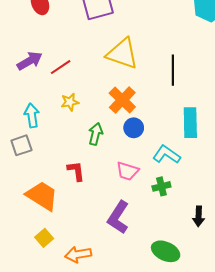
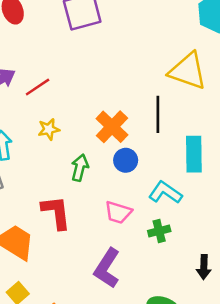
yellow triangle: (122, 54) -> (188, 71), moved
black line: (173, 70) -> (158, 114), moved
red L-shape: (76, 171) -> (56, 212), size x1.4

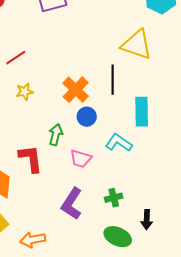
green arrow: (80, 168) -> (56, 135), moved
green cross: (159, 231) -> (114, 198), moved
black arrow: (204, 267) -> (147, 220), moved

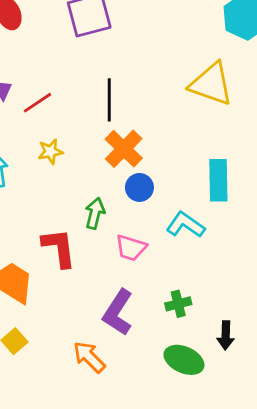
black line: (113, 80) -> (109, 100), moved
orange arrow: (33, 240) -> (89, 357), moved, turned 55

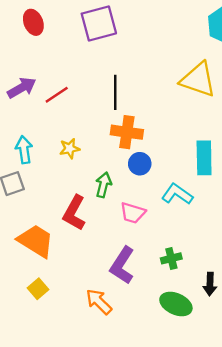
orange cross: (124, 149) -> (127, 132), turned -36
yellow star: (50, 152) -> (70, 149), moved
red L-shape: (59, 248) -> (74, 213), turned -144

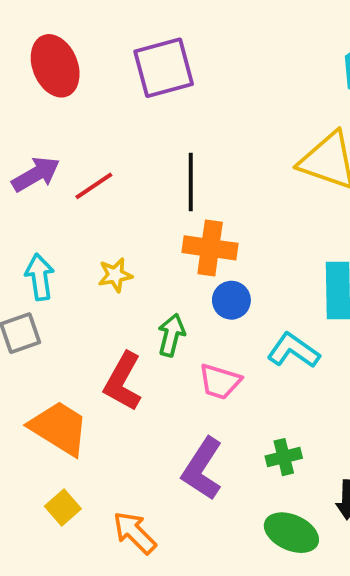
red ellipse: (33, 22) -> (55, 66), size x1.4
orange arrow: (99, 302) -> (135, 533), moved

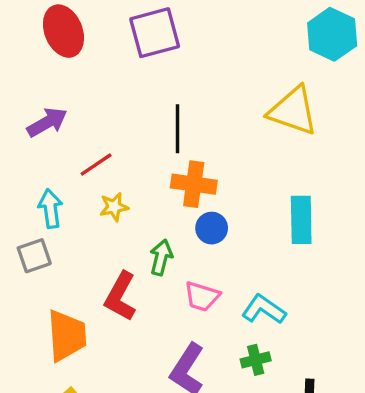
red line: (94, 186) -> (96, 165), moved
cyan L-shape: (293, 351) -> (264, 309), moved
orange trapezoid: (59, 428) -> (67, 335), turned 54

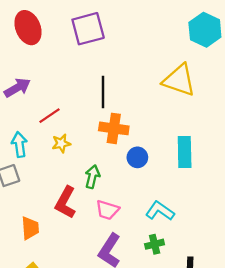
blue circle: (212, 228) -> (137, 157), moved
pink trapezoid: (202, 296) -> (107, 210), moved
orange trapezoid: (67, 335) -> (30, 228), size x0.7

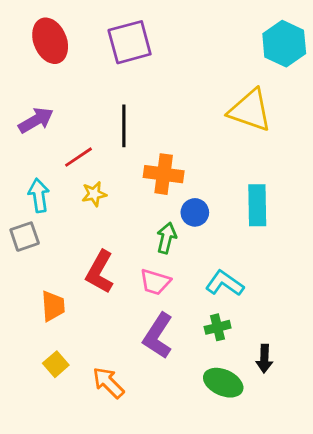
black line: (103, 92) -> (124, 126), moved
green arrow: (92, 177) -> (166, 238), moved

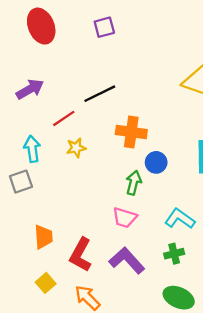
purple square: (130, 42) -> (104, 27), size x0.6
black line: (124, 126) -> (100, 94), turned 64
red L-shape: (100, 272) -> (81, 255), moved
purple L-shape: (158, 336) -> (127, 260), turned 105

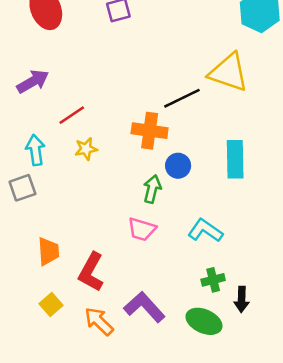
black line: (100, 94) -> (182, 98), moved
green cross: (174, 254) -> (213, 280), moved
purple L-shape: (127, 260) -> (144, 307), moved

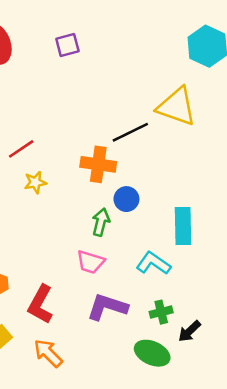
cyan rectangle: (235, 159) -> (183, 226), moved
black arrow: (242, 299) -> (189, 331), turned 45
purple L-shape: (144, 307) -> (107, 307), moved, turned -30

